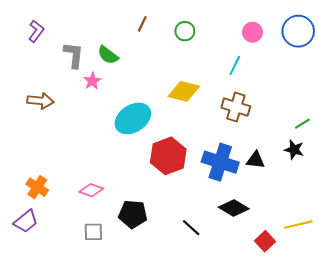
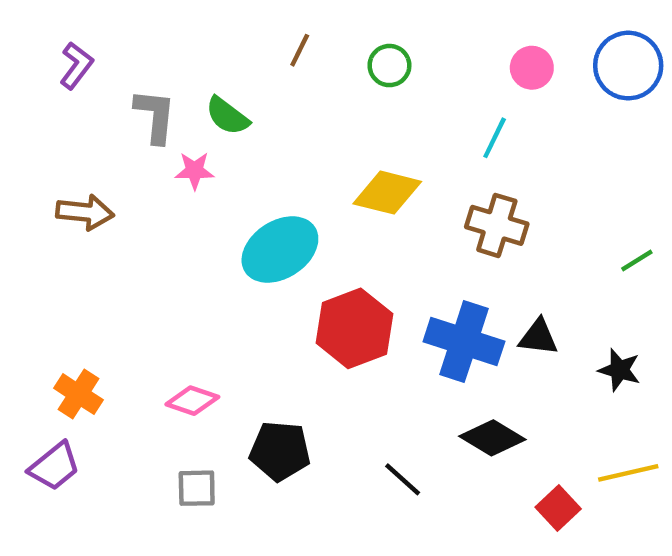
pink star: (92, 81) -> (195, 171), turned 30
black star: (294, 150) -> (619, 370), moved

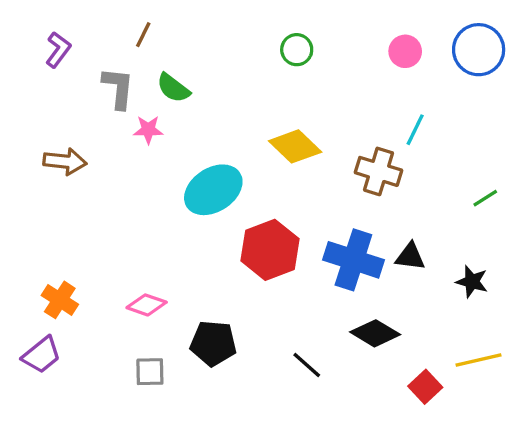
brown line: (300, 50) -> (143, 35), moved
cyan line: (495, 138) -> (415, 130), moved
yellow diamond: (387, 193) -> (295, 146), turned 30

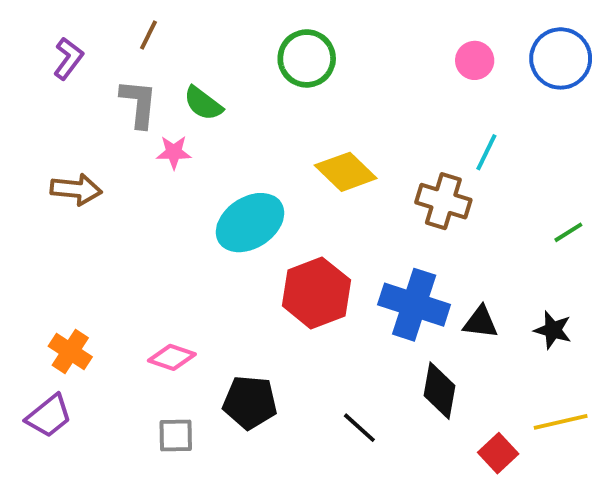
brown line: (143, 35) -> (148, 35), moved
green circle: (297, 50) -> (307, 58), moved, size x1.5
black triangle: (410, 257) -> (481, 322), moved
black diamond: (375, 333) -> (440, 391), turned 69

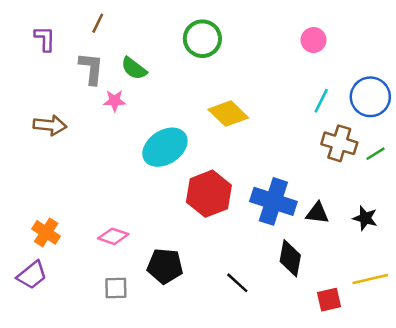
purple L-shape: (68, 58) -> (45, 39), turned -36
blue circle: (561, 58) -> (370, 97), moved
brown cross: (443, 201) -> (339, 143), moved
red square: (498, 453) -> (329, 300), turned 30

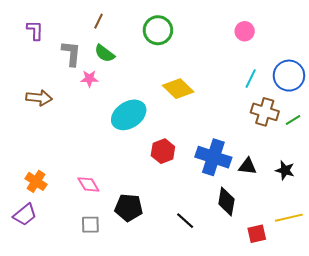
brown line: (98, 23) -> (98, 21), moved
red hexagon: (209, 194) -> (163, 151), size x0.7
pink diamond: (113, 236) -> (88, 184), turned 40

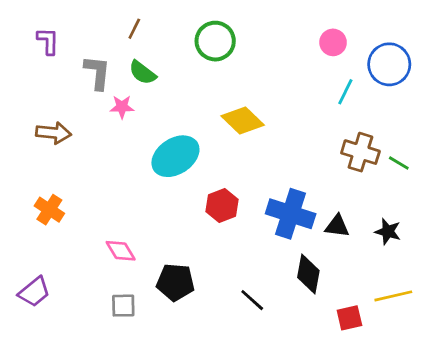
blue circle: (289, 76) -> (389, 64), moved
cyan line: (251, 79) -> (345, 92), moved
green line: (293, 120) -> (399, 163), turned 63
orange cross: (36, 181) -> (49, 210), moved

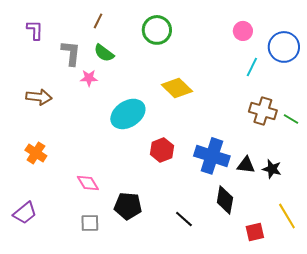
black star: (388, 232) -> (272, 169), moved
yellow line: (393, 296) -> (287, 216), turned 72

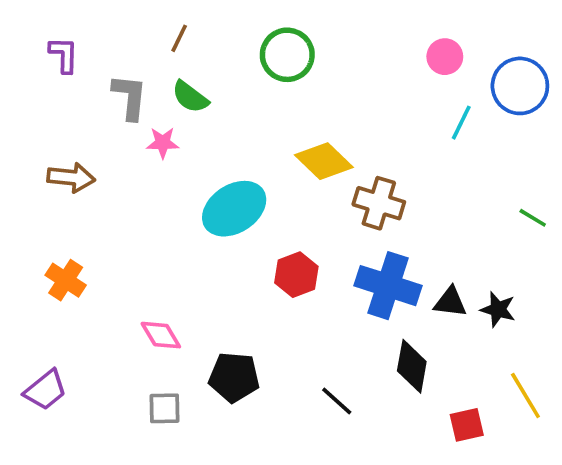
brown cross: (263, 111) -> (379, 203), moved

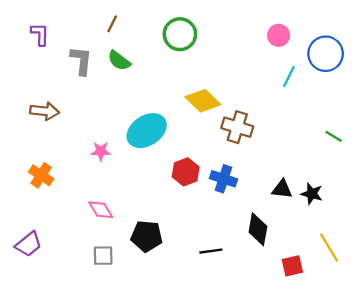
pink star: (163, 143) -> (101, 151), moved
blue cross: (388, 286) -> (224, 179), moved, size x0.7
black line: (337, 401) -> (211, 251), turned -50

